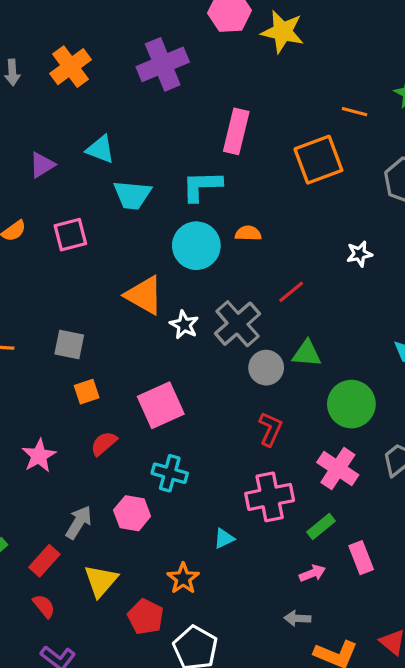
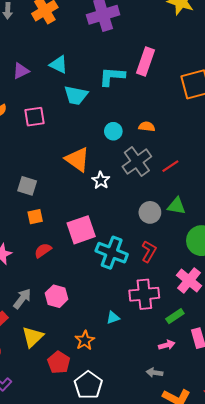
cyan L-shape: (202, 186) -> (112, 76), moved
cyan circle: (196, 246) -> (113, 131), size x0.6
gray cross: (238, 324) -> (137, 162), moved
cyan cross: (170, 473) -> (112, 253), moved, size x1.4

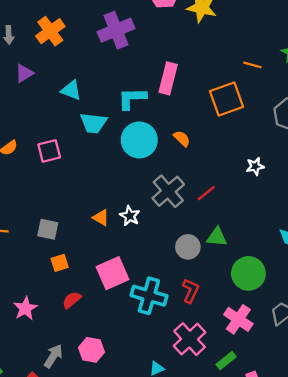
purple triangle: (21, 71) -> (24, 73), moved
orange semicircle: (147, 127) -> (182, 139), moved, turned 42
cyan circle: (113, 131) -> (139, 140), moved, size x1.8
orange triangle: (77, 159) -> (101, 218), moved, size x0.6
pink cross: (144, 294) -> (190, 339), turned -32

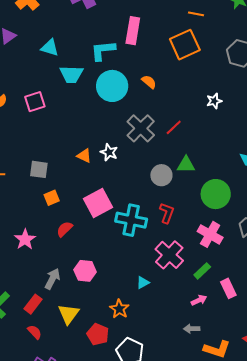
orange line: (252, 65) -> (196, 14), moved

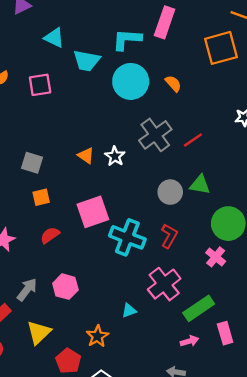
cyan triangle: (50, 48) -> (54, 38), moved
pink cross: (210, 234) -> (216, 257), moved, size x0.7
green rectangle: (202, 271) -> (199, 308), size x1.5

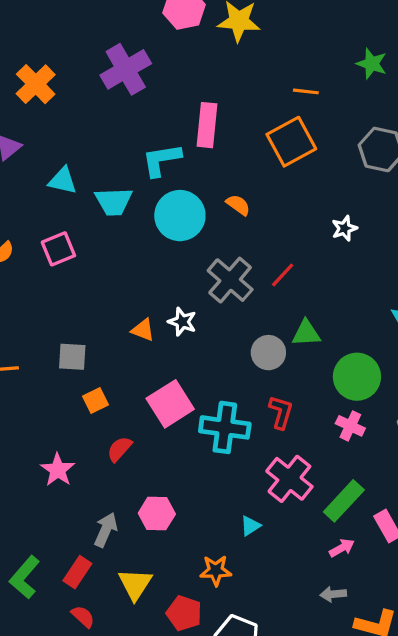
orange star: (97, 336) -> (216, 571), turned -30

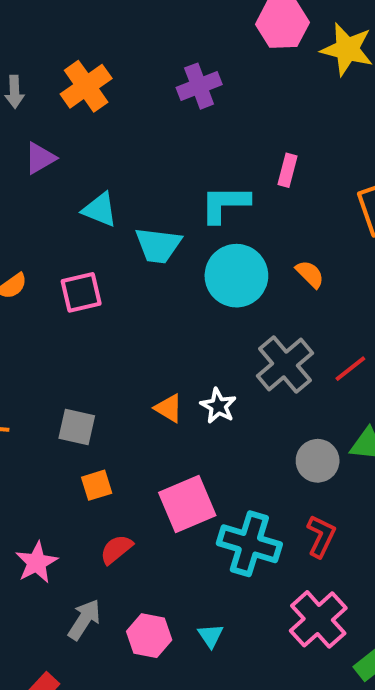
purple cross: (126, 69) -> (199, 86), size x0.7
pink rectangle: (207, 125) -> (288, 170), size x0.6
cyan triangle: (250, 526) -> (211, 636), moved, turned -40
gray arrow: (106, 530) -> (84, 620), moved

